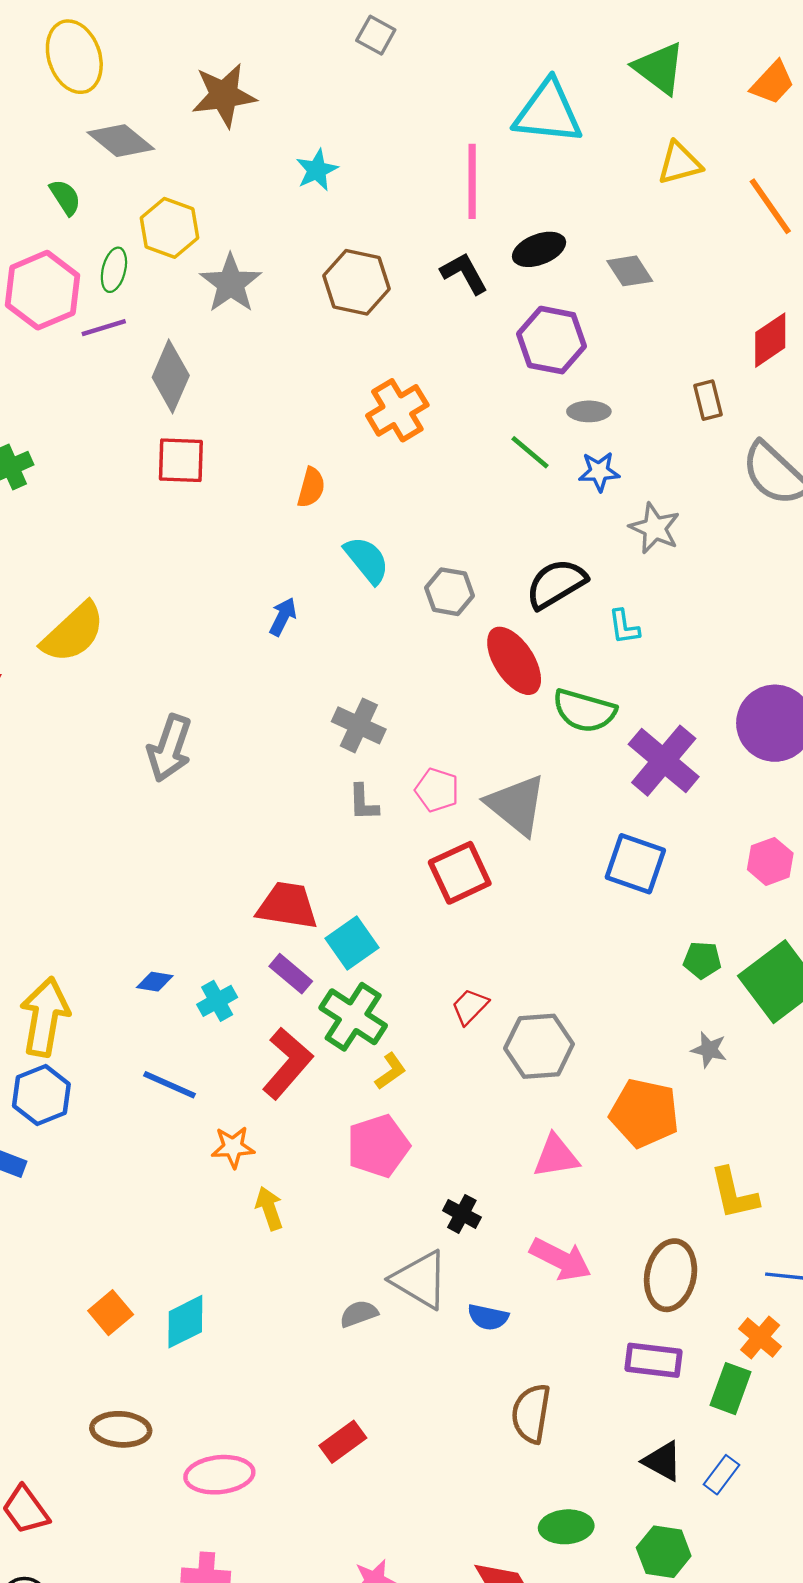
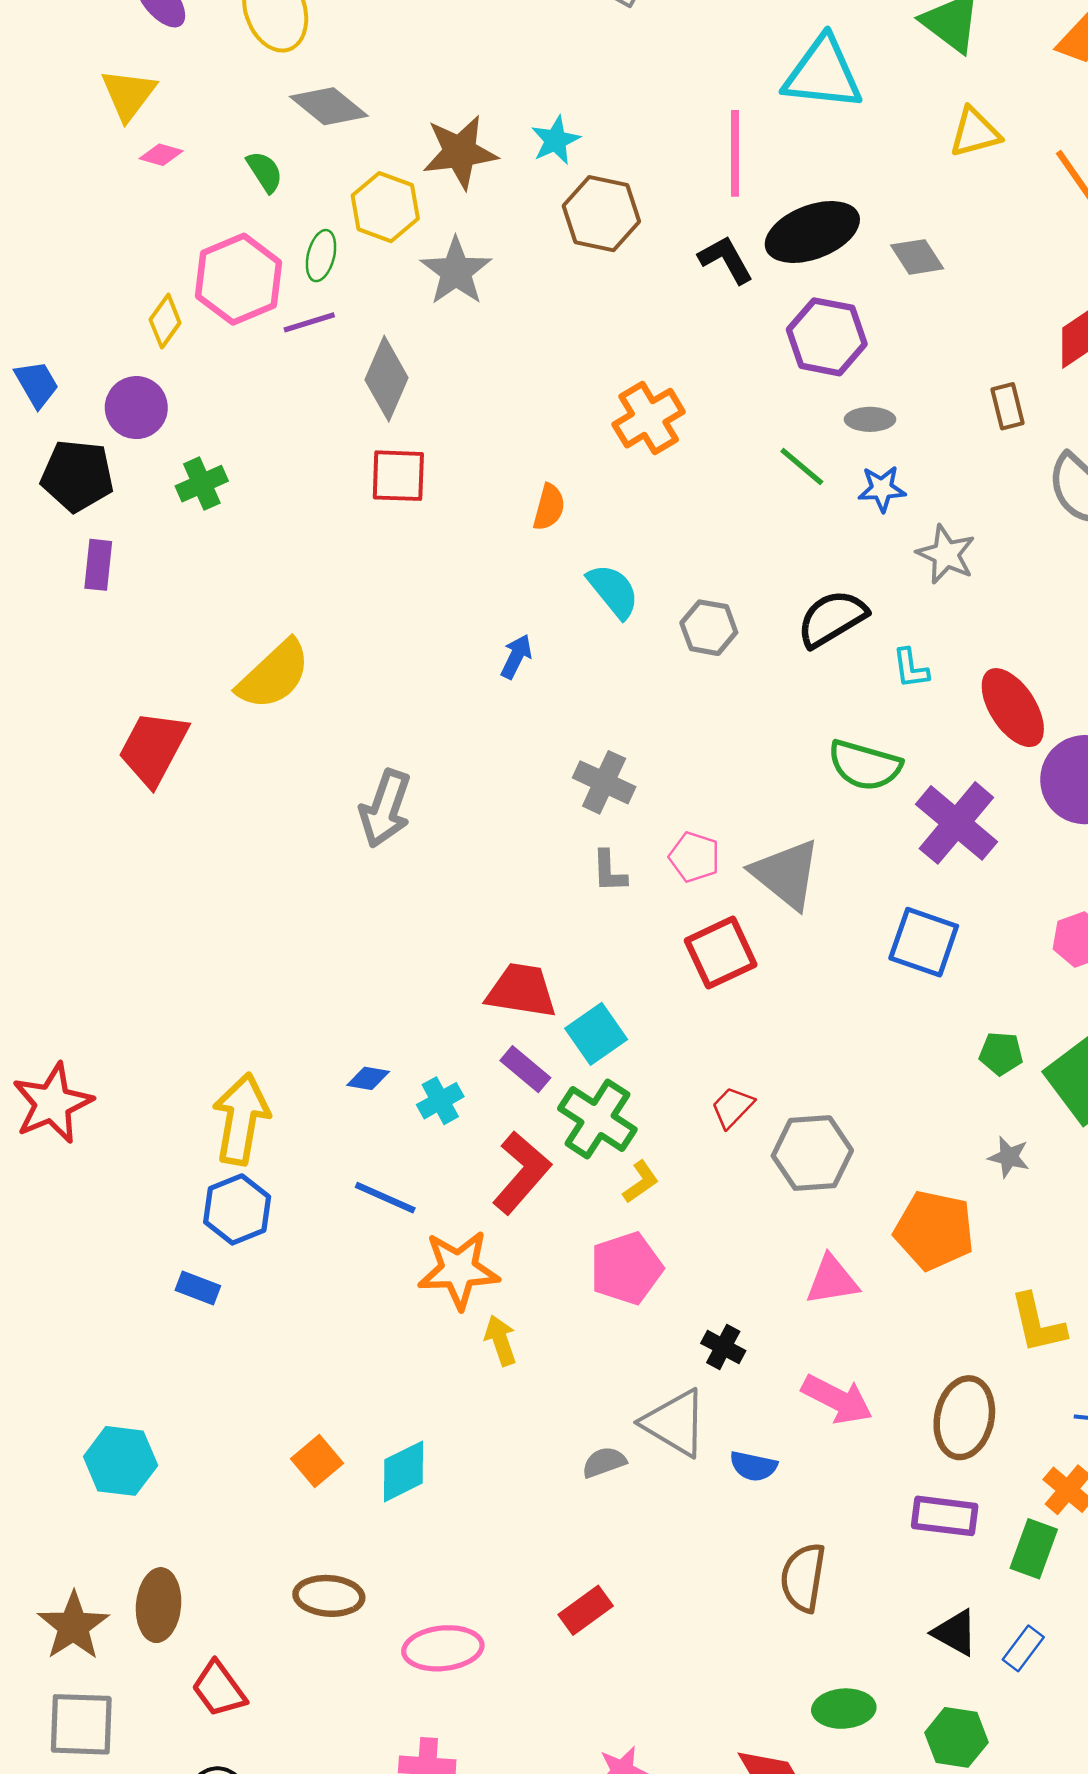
brown star: (224, 95) -> (460, 152), moved
black ellipse: (539, 249) -> (812, 232), size x1.5
brown hexagon: (357, 282) -> (601, 214), moved
red ellipse: (514, 661) -> (1013, 708), moved
orange star: (233, 1147) -> (459, 1270), size x1.6

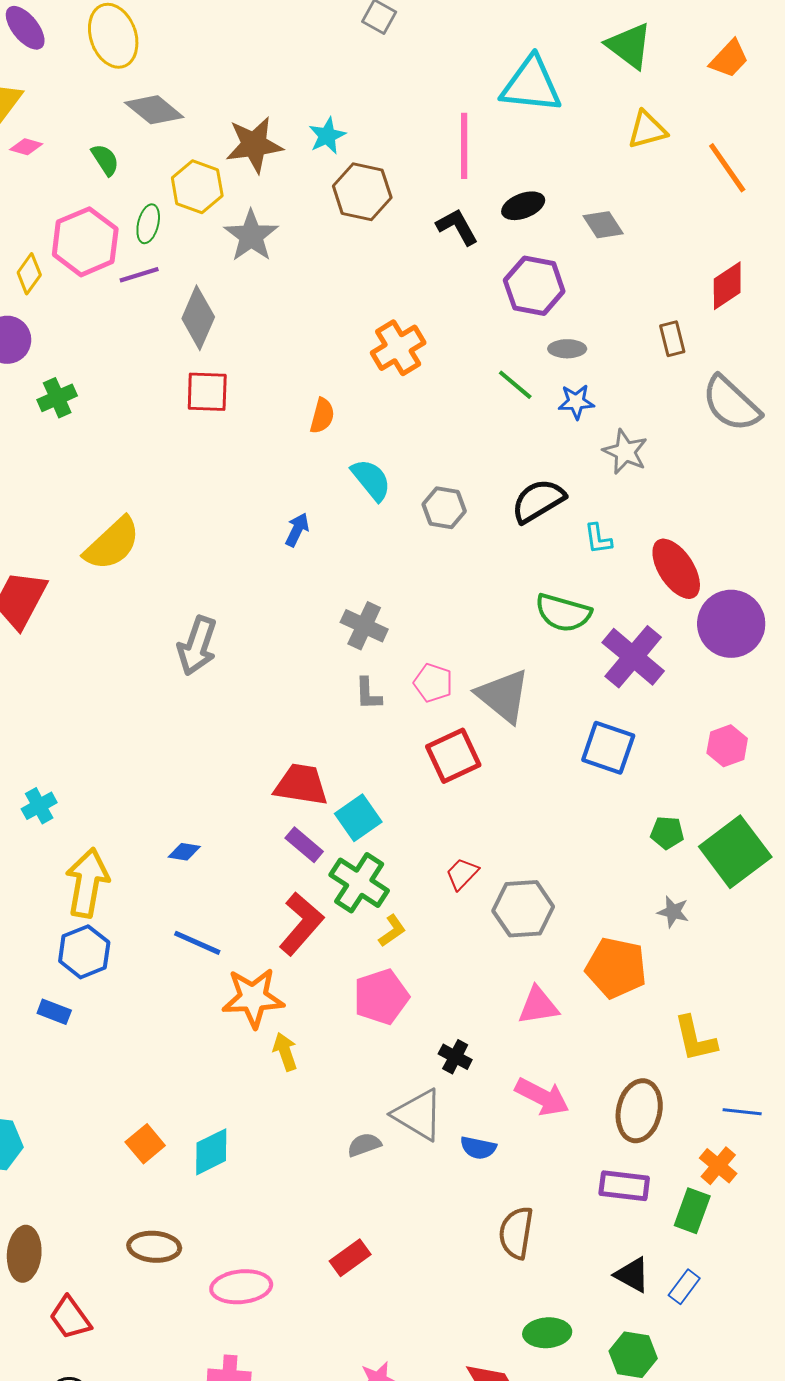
black ellipse: (812, 232) -> (523, 206), size x0.6
cyan cross: (440, 1101) -> (39, 806), moved

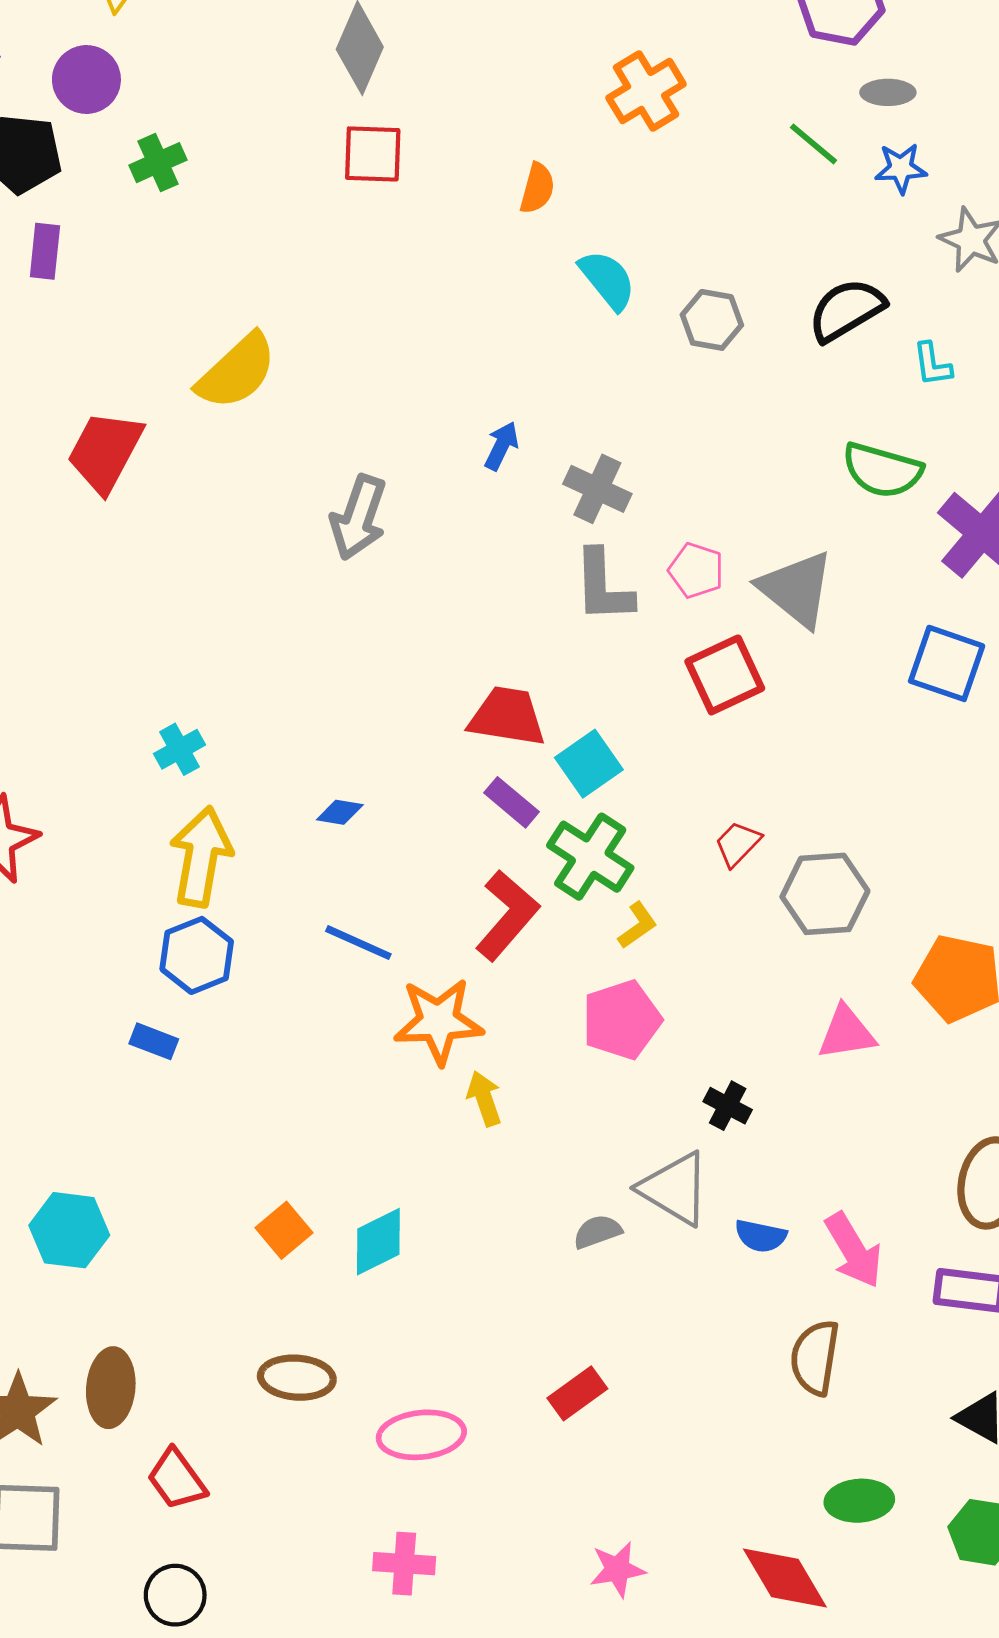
blue arrow: (297, 530) -> (501, 446), moved
gray L-shape: (368, 694) -> (603, 586), size x1.6
cyan cross: (39, 806) -> (179, 749), moved
pink arrow: (542, 1097) -> (854, 1250), moved, turned 32

